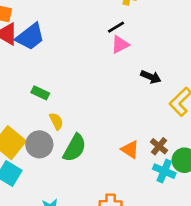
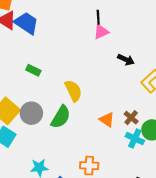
black line: (116, 27) -> (98, 17), turned -64
blue trapezoid: (30, 37) -> (26, 23), turned -110
yellow semicircle: (56, 121) -> (73, 91), moved, size x1.5

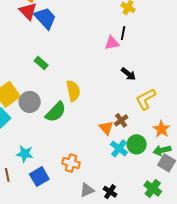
black line: (98, 17) -> (123, 33), moved
brown cross: (131, 118) -> (121, 120), moved
orange triangle: (107, 120) -> (106, 128), moved

